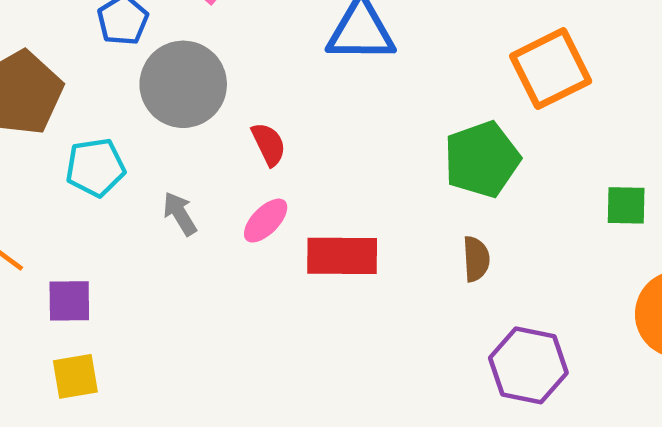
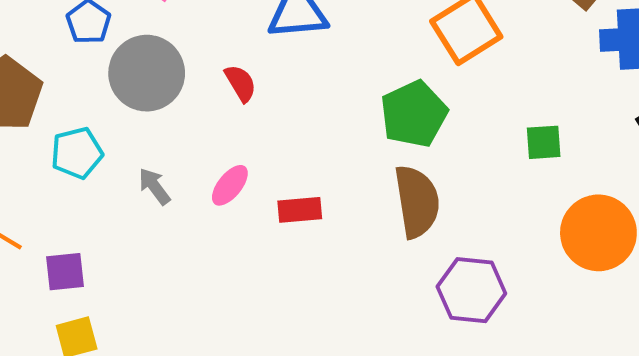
red semicircle: (269, 144) -> (241, 83), moved
red rectangle: (342, 256) -> (300, 210), size x0.7
brown semicircle: (476, 259) -> (417, 201), size x1.8

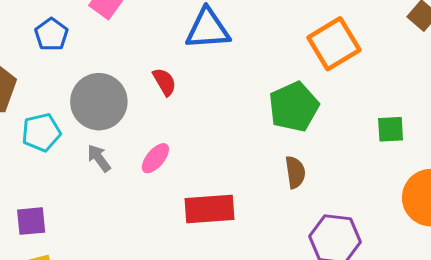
gray circle: (147, 73) -> (99, 102), moved
brown semicircle: (417, 201) -> (295, 172), size x0.6
red rectangle: (300, 210) -> (209, 209), moved, size x1.5

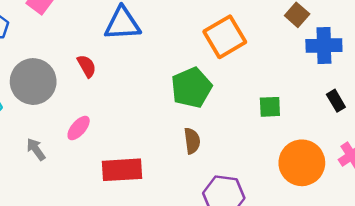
gray arrow: (99, 158) -> (36, 149), moved

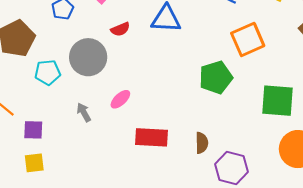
red semicircle: (87, 66) -> (120, 29), moved, turned 90
green square: (270, 107) -> (278, 101), size x1.8
brown semicircle: (192, 141) -> (202, 143), moved

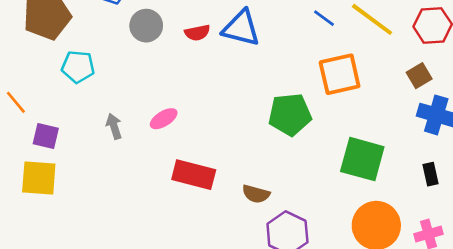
red semicircle: (120, 29) -> (197, 33), moved
gray circle: (88, 57) -> (146, 26), moved, size x0.7
brown semicircle: (202, 143) -> (256, 194), turned 95
yellow square: (34, 163) -> (39, 178), size x1.4

